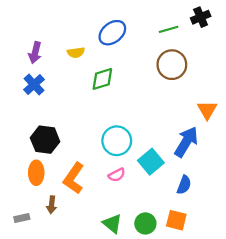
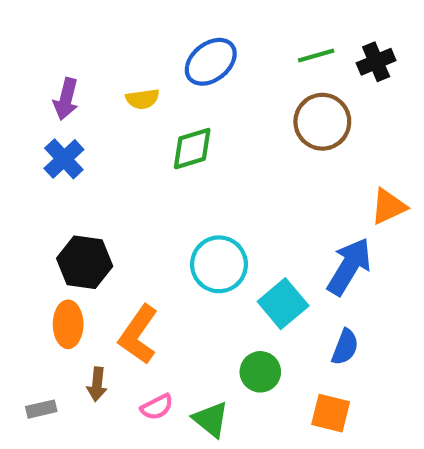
black cross: (201, 17) -> (376, 62), moved
orange triangle: (207, 110) -> (388, 206), turned 35
pink semicircle: (117, 175) -> (157, 407), moved
green circle: (145, 223) -> (260, 372), moved

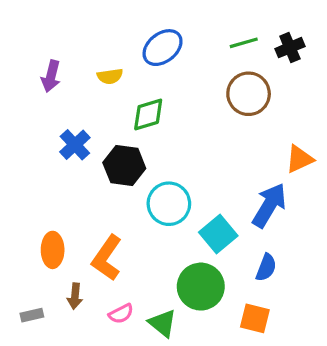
blue cross: (64, 159) -> (75, 145), moved
black hexagon: (85, 262) -> (124, 165), moved
green circle: (260, 372) -> (201, 287), size x1.5

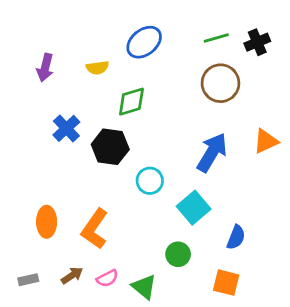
cyan circle: (169, 204) -> (150, 181), size x0.7
blue arrow: (269, 205) -> (212, 152), moved
green circle: (201, 287) -> (178, 254), size x0.6
brown arrow: (75, 296) -> (72, 275), moved, turned -130

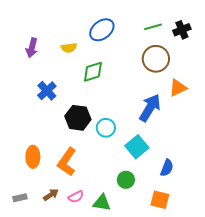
orange triangle: (266, 141) -> (178, 88), moved
black hexagon: (110, 147) -> (78, 118), moved
green triangle: (144, 287) -> (102, 203), turned -30

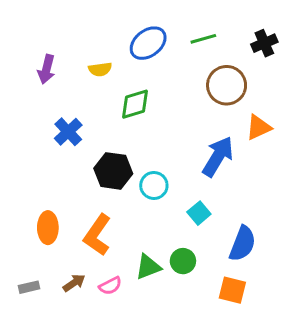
green line: (153, 27) -> (203, 39), moved
cyan square: (137, 147) -> (199, 213), size x0.7
blue semicircle: (167, 168) -> (243, 244), size x1.4
green triangle: (102, 203) -> (148, 267), moved, turned -30

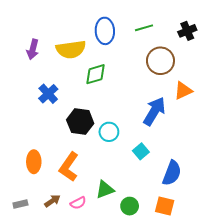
blue ellipse: (148, 43) -> (105, 31), turned -55
yellow semicircle: (100, 69) -> (71, 49), size x1.8
green circle: (183, 261) -> (130, 206), moved

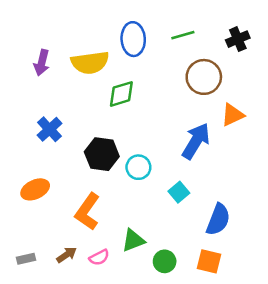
blue cross: (48, 94) -> (50, 129), moved
orange ellipse: (34, 162) -> (35, 189), moved, turned 65

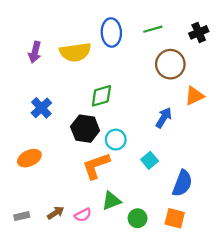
green diamond: (121, 94) -> (101, 96), moved
blue arrow: (196, 141) -> (164, 118), size x0.7
orange L-shape: (87, 212) -> (96, 166), moved, turned 36

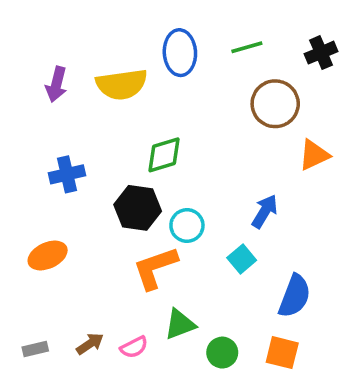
blue cross: (41, 108) -> (67, 174), turned 30
blue arrow: (164, 118) -> (265, 211), moved

